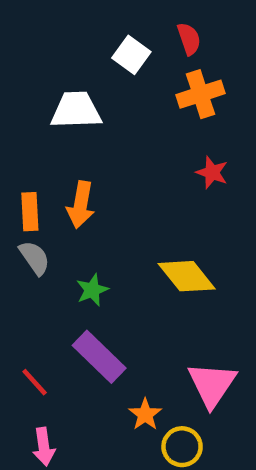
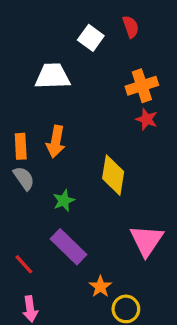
orange cross: (200, 94) -> (142, 86), moved
yellow diamond: (187, 276) -> (113, 175), moved, turned 48
pink triangle: (212, 384) -> (147, 240), moved

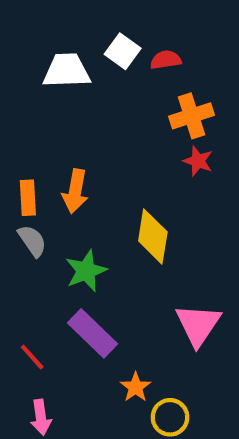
red semicircle: (131, 27) -> (166, 60), moved, turned -80
white trapezoid: (53, 76) -> (67, 71), moved
green star: (64, 201) -> (86, 271), size x1.4

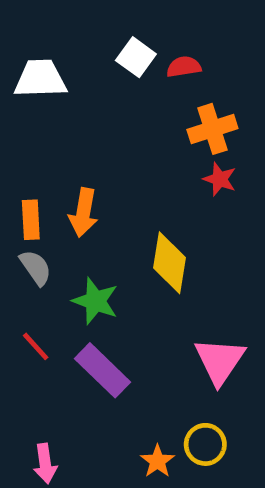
white trapezoid: (67, 71) -> (40, 79), moved
green star: (86, 271) -> (95, 301), turned -30
red line: (32, 357) -> (36, 346), moved
orange star: (136, 387) -> (157, 461), moved
yellow circle: (170, 417) -> (205, 444), moved

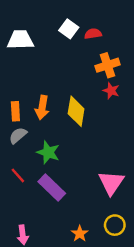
yellow diamond: (169, 263) -> (76, 111), moved
gray semicircle: (36, 268) -> (18, 135), turned -96
yellow circle: (205, 444) -> (115, 225), moved

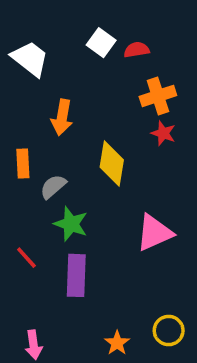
white trapezoid: (20, 40) -> (30, 59), turned 40
orange arrow: (42, 108) -> (62, 117), moved
gray semicircle: (18, 135) -> (53, 187), moved
pink triangle: (111, 183) -> (154, 233), moved, turned 32
purple rectangle: (52, 188) -> (76, 275), turned 48

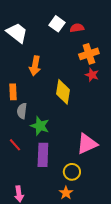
gray semicircle: (53, 187) -> (22, 111), moved, turned -42
pink triangle: (154, 233) -> (87, 144), moved
yellow circle: (169, 331) -> (72, 172), moved

